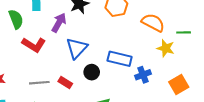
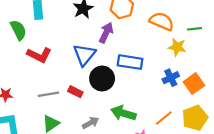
purple arrow: (59, 23) -> (106, 33), moved
black circle: (92, 72) -> (102, 78), size x1.5
blue cross: (143, 75) -> (171, 78), moved

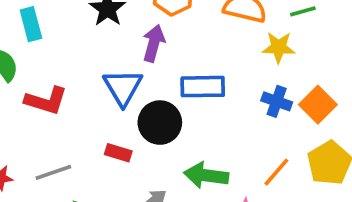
blue cross: (171, 78) -> (277, 101), turned -35
gray line: (48, 94) -> (53, 172), moved

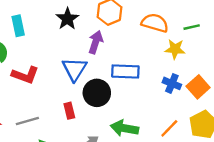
red rectangle: (118, 153) -> (69, 111), turned 56

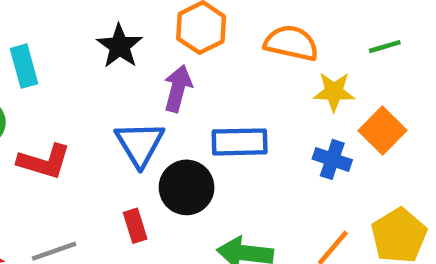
green line: (192, 27) -> (385, 47), moved
orange square: (198, 87) -> (383, 131), moved

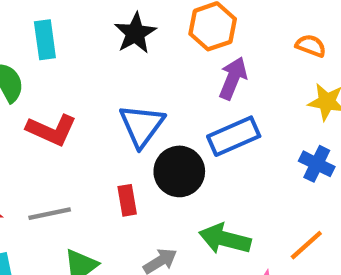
orange semicircle: (291, 43) -> (311, 46), moved, size x0.6
purple arrow: (178, 88) -> (233, 78), moved
blue rectangle: (240, 142) -> (234, 136), turned -30

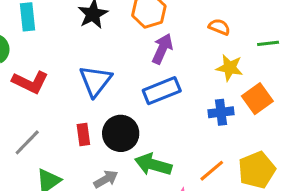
blue cross: (317, 164) -> (221, 112), turned -35
black circle: (179, 171) -> (121, 133), moved
gray line: (50, 214) -> (27, 142), turned -36

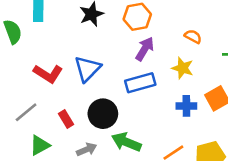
yellow star: (230, 68) -> (183, 68), moved
red L-shape: (30, 82) -> (48, 74), moved
red rectangle: (83, 135) -> (66, 119), moved, turned -30

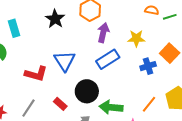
orange semicircle: (193, 36) -> (152, 10), moved

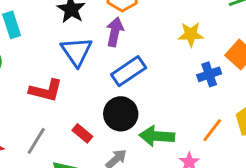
purple arrow: (103, 33) -> (115, 32), moved
blue rectangle: (108, 59) -> (129, 71), moved
blue triangle: (65, 61) -> (77, 51), moved

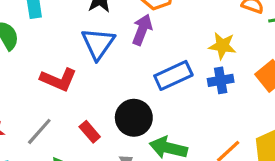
blue rectangle: (129, 71) -> (173, 75), moved
blue cross: (209, 74) -> (221, 80), moved

